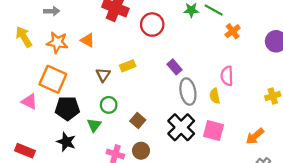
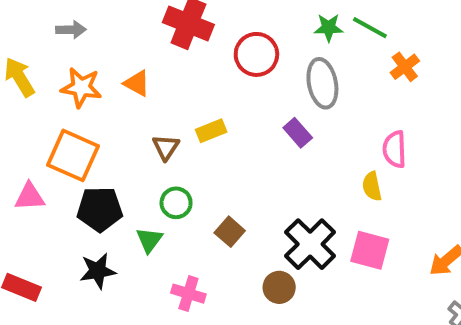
gray ellipse: (188, 92) -> (322, 83), moved
pink triangle: (29, 102) -> (30, 197), turned -30
black star: (66, 142) -> (98, 271), turned -30
brown circle: (141, 151) -> (279, 287), moved

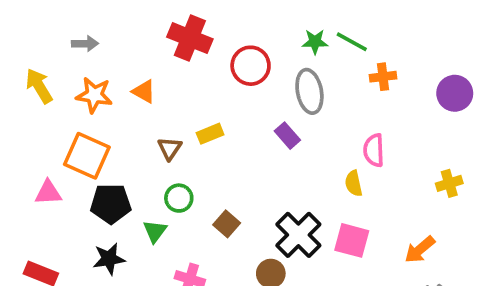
orange cross: (405, 67) -> (383, 77), turned 30

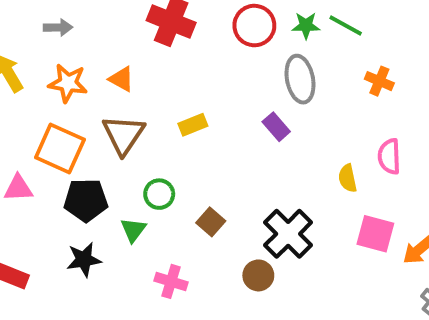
red circle: (251, 66) -> (254, 26), moved
orange cross: (383, 77) -> (379, 81), moved, turned 30
brown triangle: (170, 148) -> (123, 135), moved, size x1.6
pink semicircle: (374, 150) -> (389, 156), moved
pink square: (352, 240) -> (375, 234), moved

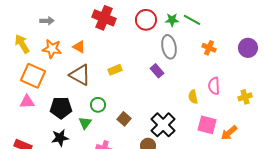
brown triangle: (123, 135) -> (80, 75), turned -35
orange square: (60, 148) -> (33, 76), moved

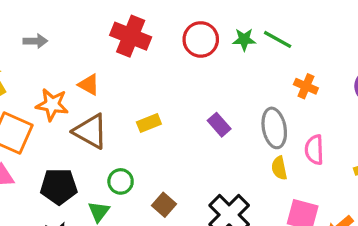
gray ellipse: (169, 47) -> (274, 128), moved
orange star: (52, 49) -> (52, 105), moved

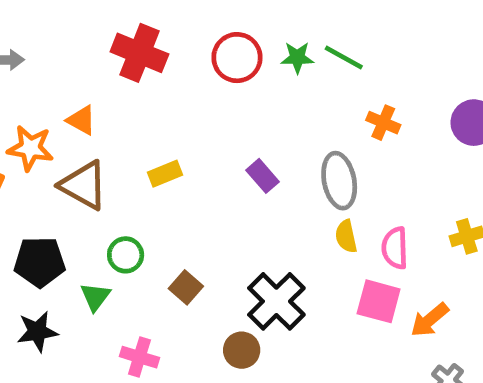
pink semicircle: (314, 150) -> (395, 248), moved

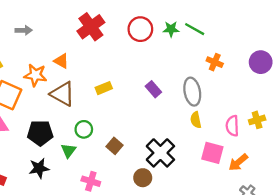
red cross: (139, 53) -> (91, 27), turned 32
pink semicircle: (395, 248) -> (232, 126), moved

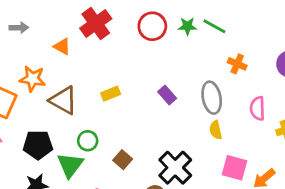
orange triangle: (61, 61) -> (62, 46), moved
pink semicircle: (232, 126) -> (257, 108), moved
green triangle: (68, 151) -> (70, 165), size x1.5

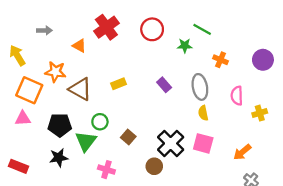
green star: (187, 26) -> (185, 46), moved
pink square: (235, 168) -> (203, 143), moved

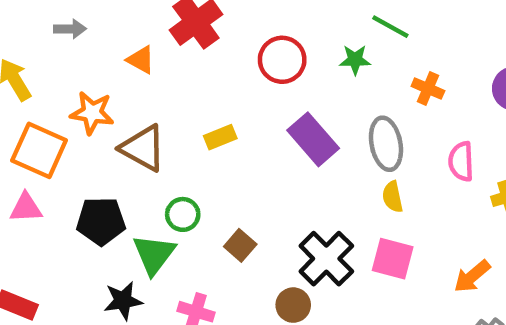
red circle: (152, 29) -> (282, 60), moved
purple rectangle: (164, 85) -> (313, 139), size x1.6
black star: (59, 158) -> (123, 301), moved

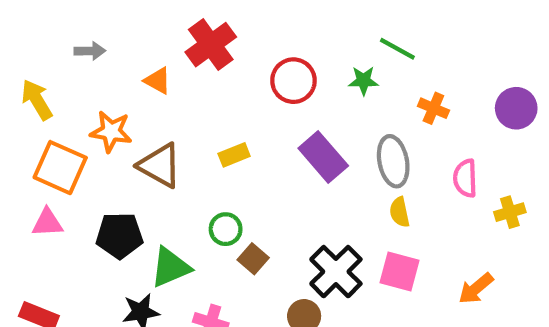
green circle: (183, 214) -> (226, 229), moved
green triangle: (154, 254) -> (170, 267), turned 30

